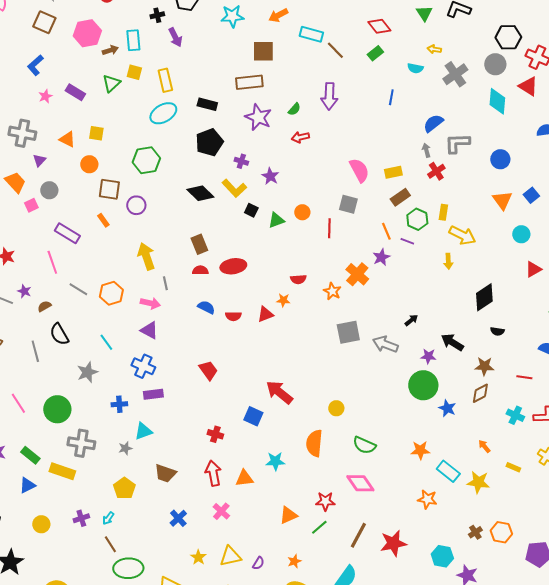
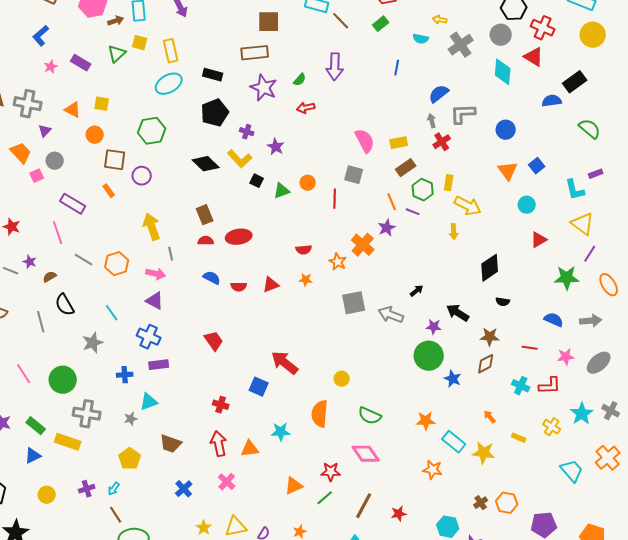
orange star: (283, 300) -> (306, 280), moved
red star: (393, 543) -> (399, 514), size x0.6

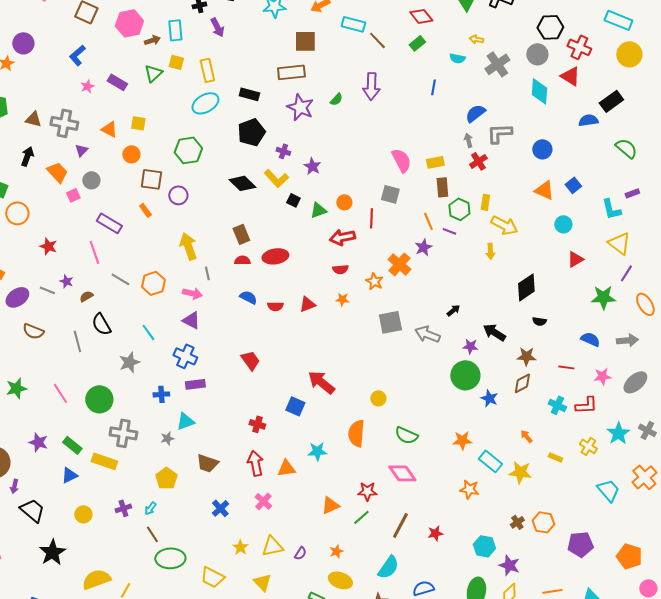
red arrow: (306, 108) -> (342, 237), moved, size x1.4
brown rectangle: (406, 168) -> (442, 187), turned -60
orange triangle: (508, 171) -> (544, 190), turned -30

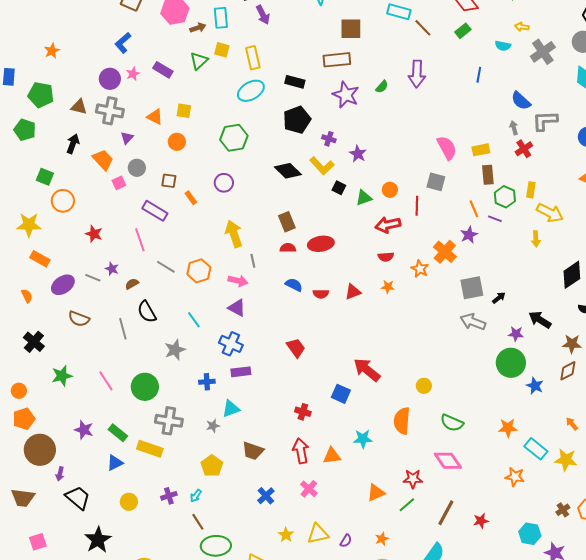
purple circle: (23, 43) -> (110, 79), moved
blue semicircle: (475, 113) -> (521, 101), turned -100
brown square: (151, 179) -> (169, 181), moved, size x0.7
gray square: (390, 322) -> (472, 288), moved

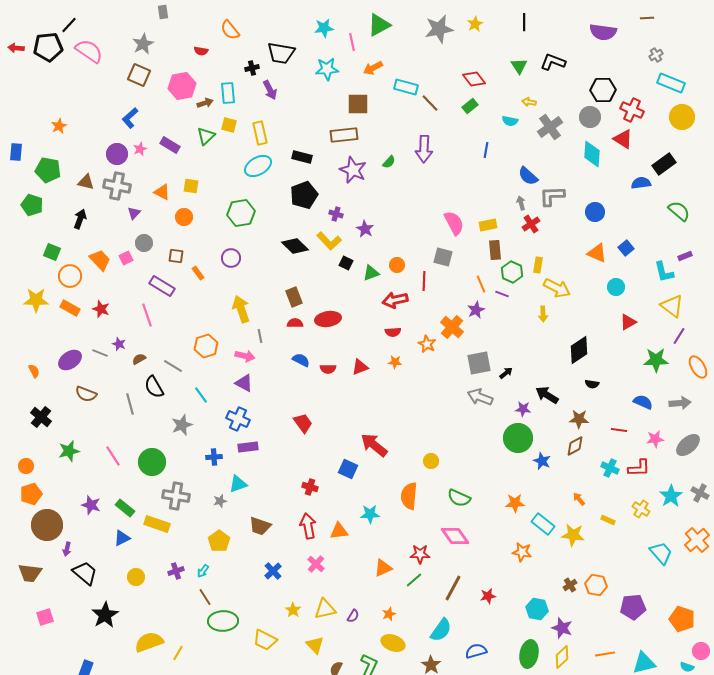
orange trapezoid: (103, 160) -> (100, 260), moved
orange rectangle: (40, 259) -> (70, 308), moved
gray line: (166, 267) -> (173, 366), moved

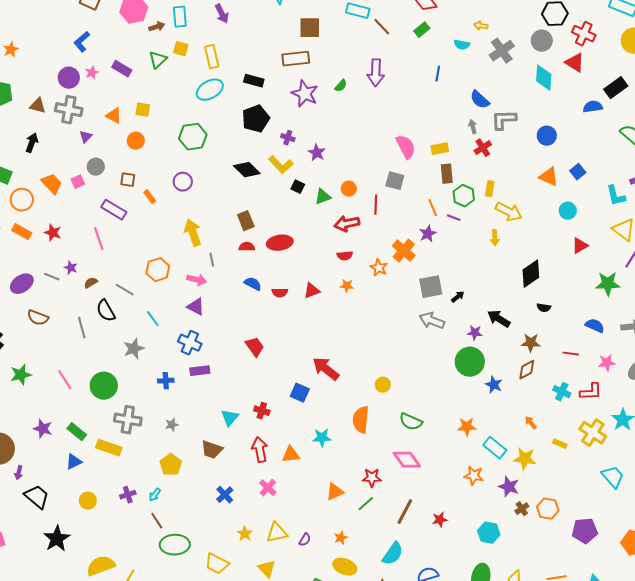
cyan triangle: (238, 484) -> (230, 418), moved, turned -30
yellow cross: (641, 509) -> (593, 433), size x1.5
purple star: (562, 628) -> (509, 487), moved

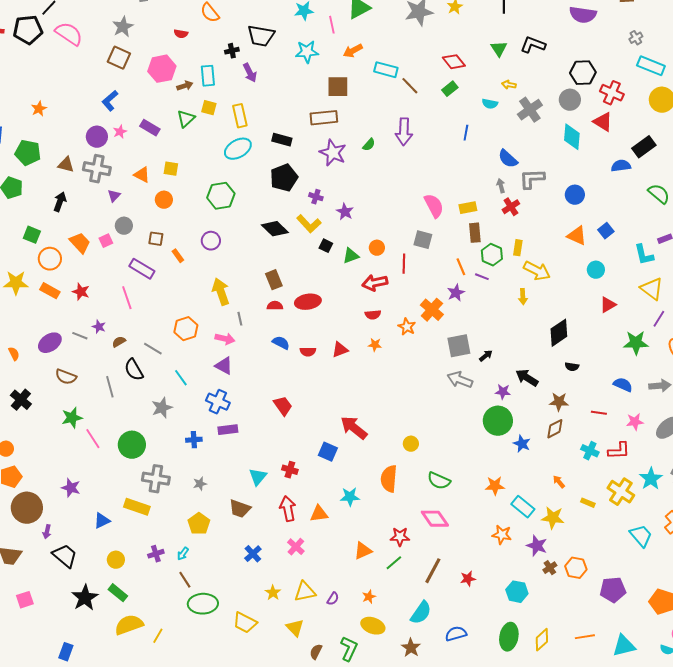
green star: (21, 375) -> (72, 418), moved
green rectangle: (77, 432) -> (118, 593), moved

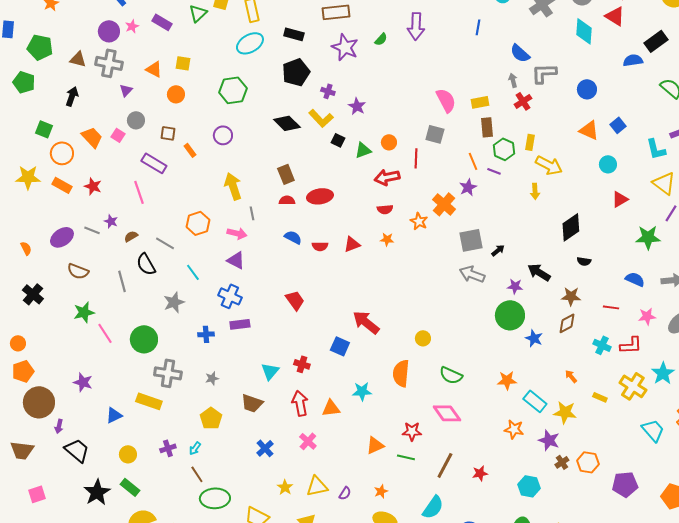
pink square: (106, 241) -> (118, 135), turned -32
green line: (394, 563) -> (406, 457), turned 54

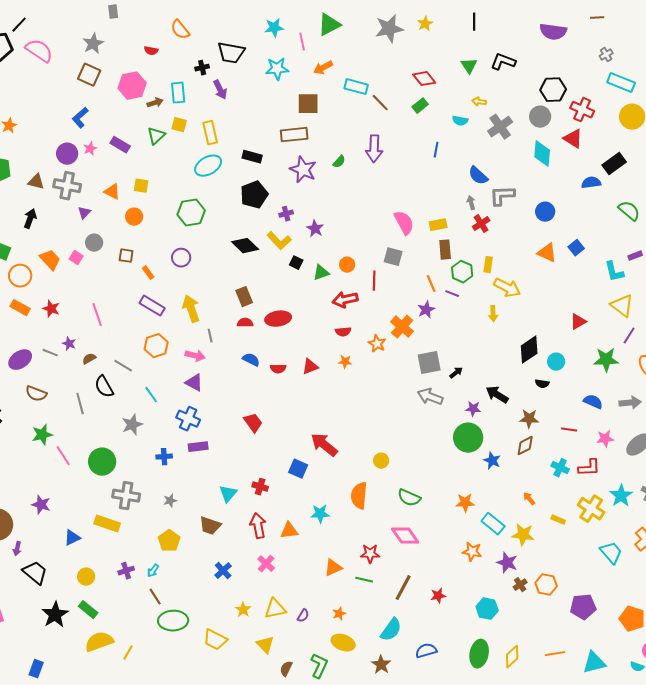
purple cross: (328, 91) -> (286, 214), turned -32
purple rectangle: (154, 163) -> (152, 306), moved
cyan circle: (608, 164) -> (556, 362), moved

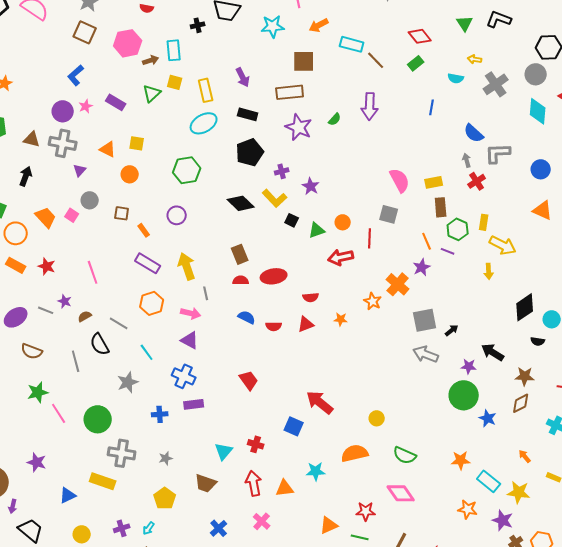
purple arrow: (220, 90) -> (243, 77), moved
red semicircle: (343, 332) -> (311, 297), moved
orange semicircle: (359, 496) -> (355, 453), turned 72

